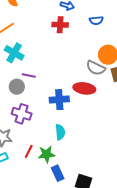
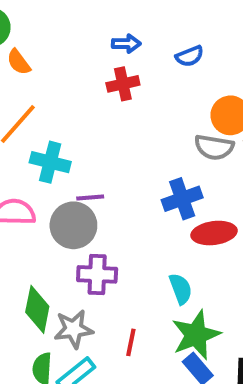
gray circle: (17, 87) -> (73, 225), size x1.5
red ellipse: (84, 88) -> (214, 233), moved
blue cross: (59, 100) -> (182, 199), moved
green star: (46, 154) -> (196, 335), moved, size x1.4

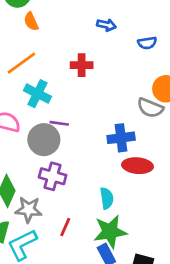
red cross: (123, 84) -> (82, 65), moved

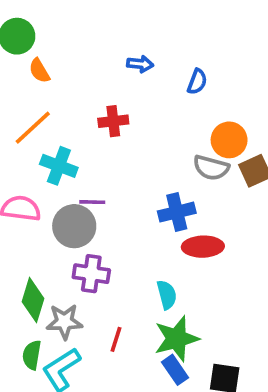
blue semicircle: (147, 43) -> (197, 82), turned -54

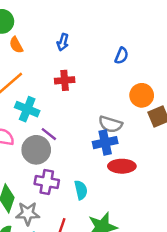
blue arrow: (140, 64) -> (63, 42), moved, turned 98
gray semicircle: (211, 168) -> (110, 124), moved
purple line: (92, 202) -> (49, 134), turned 35
cyan semicircle: (167, 295) -> (81, 190), moved

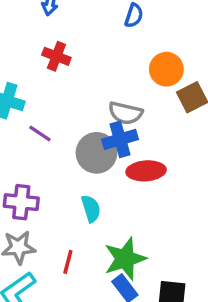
red cross: (65, 80) -> (56, 56), turned 30
gray circle: (36, 150) -> (96, 153), moved
purple cross: (47, 182) -> (21, 202), moved

